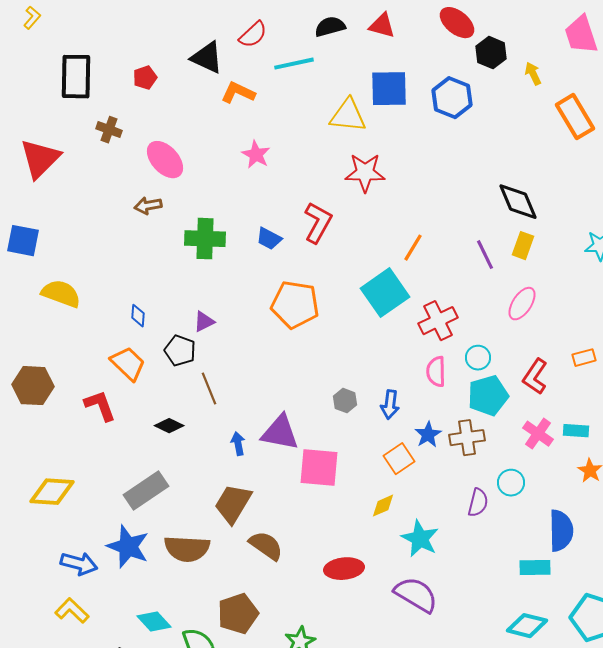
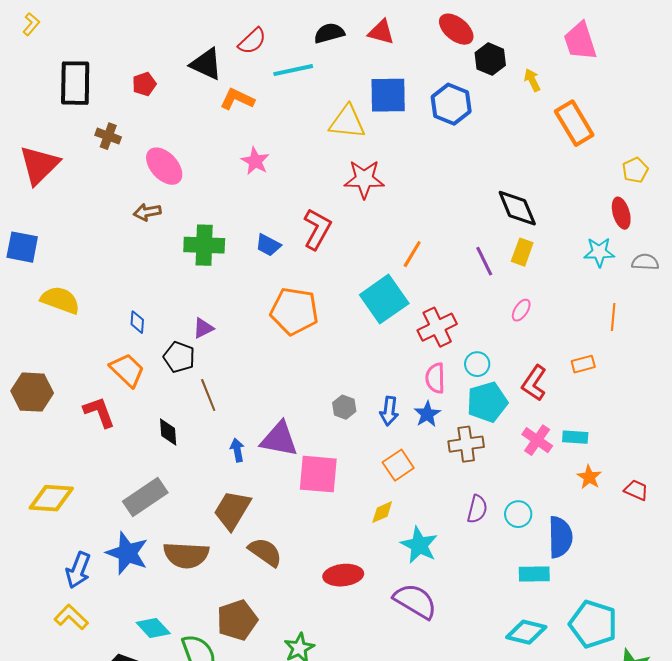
pink ellipse: (522, 304) -> (521, 310), size x0.7
black diamond: (169, 426) -> (168, 432), turned 60
blue star: (428, 435) -> (427, 414), moved
cyan circle: (511, 483) -> (518, 514), moved
blue arrow: (79, 564) -> (78, 570), turned 96

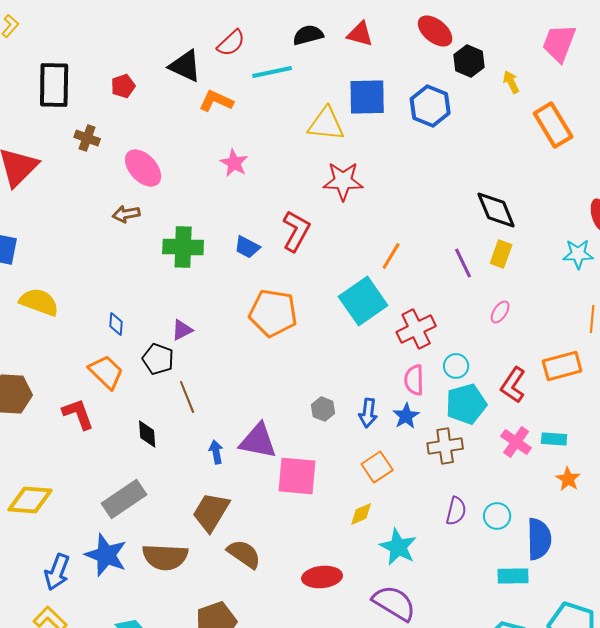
pink trapezoid: (580, 41) -> (559, 43), turned 39
orange rectangle: (583, 364) -> (562, 366), size x1.6

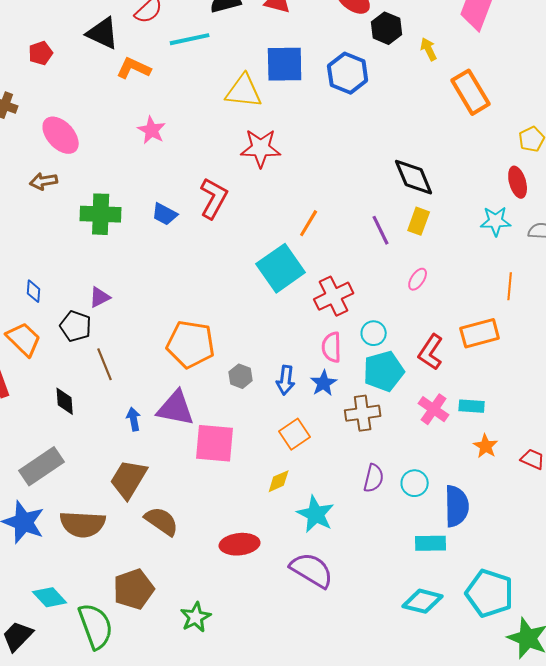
orange pentagon: (273, 313) -> (191, 344), moved

